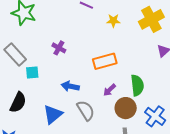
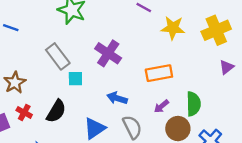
yellow star: (113, 21) -> (173, 28), size x1.5
purple cross: (59, 48) -> (108, 53), size x1.6

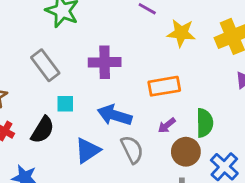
purple cross: (108, 53) -> (105, 62), turned -35
cyan square: (75, 79) -> (65, 104), moved
blue arrow: (117, 98) -> (115, 115), size x1.4

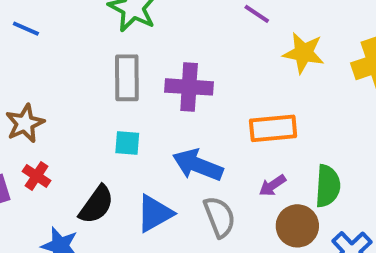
gray rectangle: (45, 65) -> (127, 78), moved, turned 32
black semicircle: (43, 130) -> (96, 205), moved

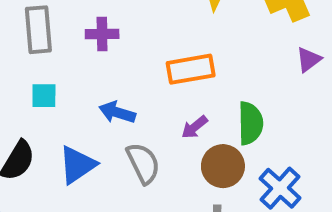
purple cross: (189, 87) -> (102, 34), size x0.7
blue arrow: (198, 165) -> (117, 112), size x0.7

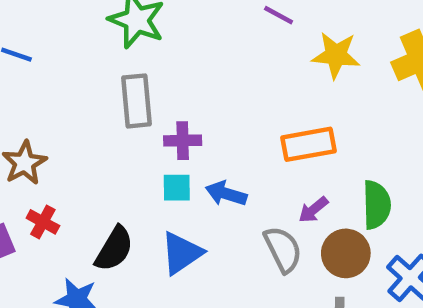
purple cross: (102, 34) -> (183, 141), moved
cyan square: (44, 96) -> (177, 188), moved
gray semicircle: (143, 163) -> (283, 249), moved

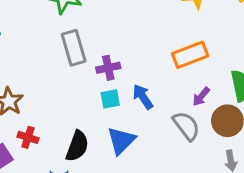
blue arrow: (226, 194) -> (143, 97), turned 50

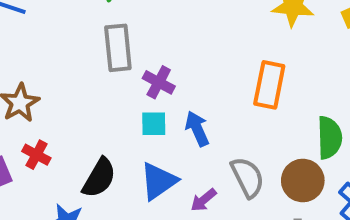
orange rectangle: (190, 55) -> (269, 85), turned -68
purple cross: (108, 68) -> (159, 82), turned 30
purple arrow: (201, 96) -> (203, 200), moved

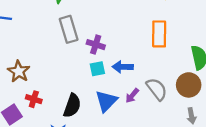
blue arrow: (197, 129) -> (123, 67), turned -54
purple arrow: (203, 200) -> (132, 96), moved

